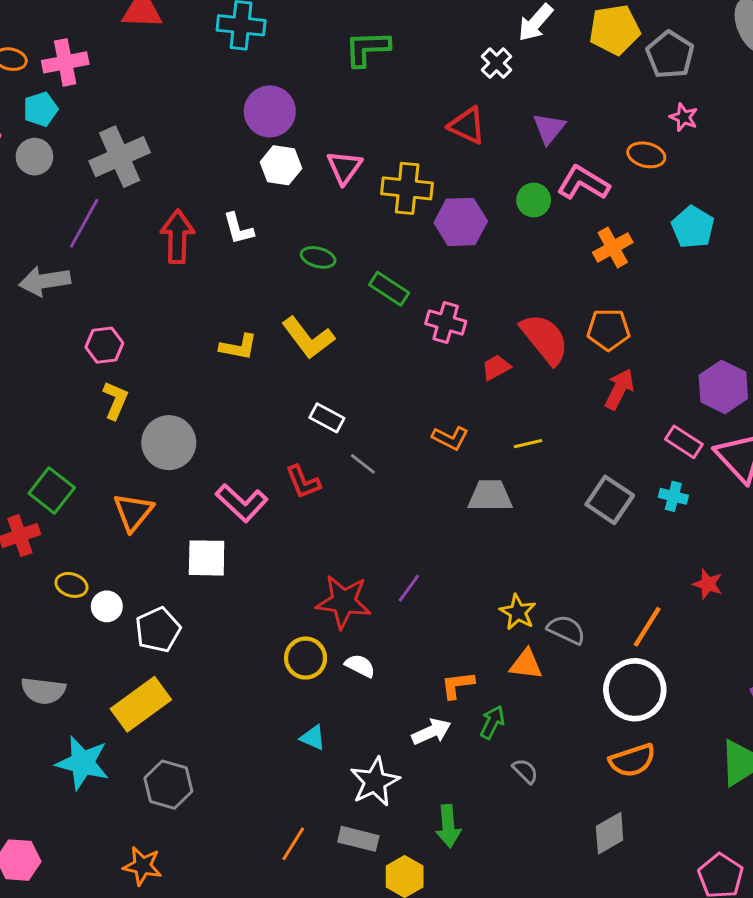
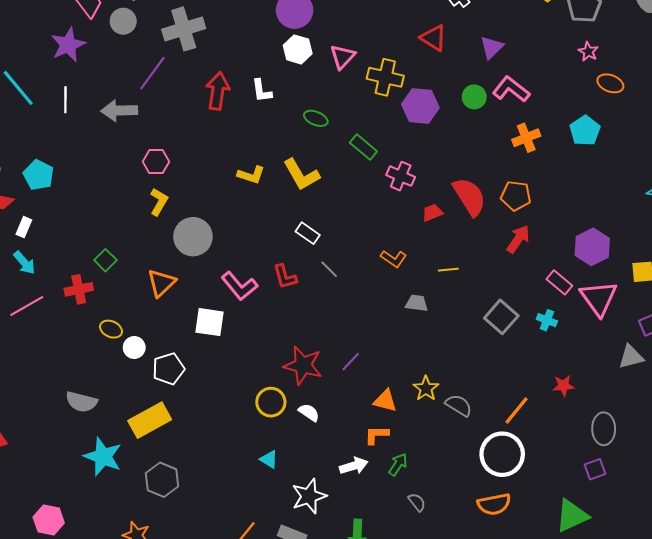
orange ellipse: (646, 155) -> (610, 83), moved
green square: (52, 490) -> (105, 260), size x0.7
gray trapezoid: (490, 496) -> (417, 303), size x0.7
red star: (708, 584) -> (564, 386), turned -30
orange triangle: (526, 664) -> (385, 401), moved

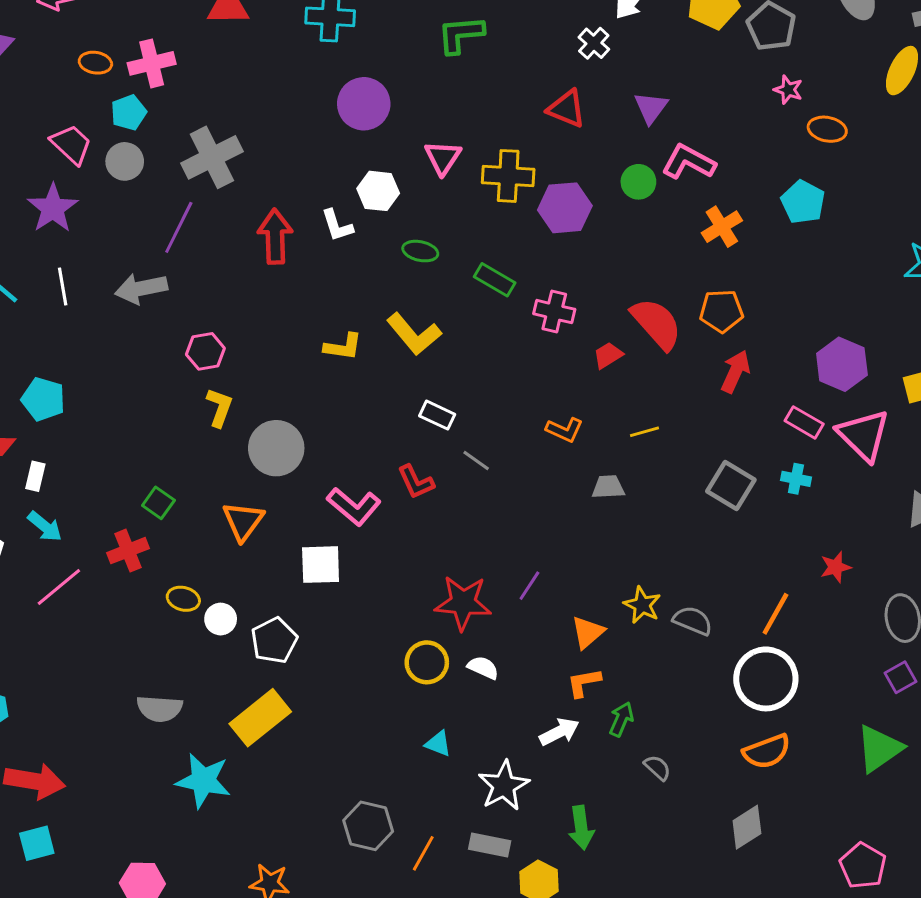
white hexagon: (298, 49) -> (378, 191), moved
orange triangle: (385, 401) -> (588, 632), turned -45
gray hexagon: (162, 480) -> (368, 826), moved

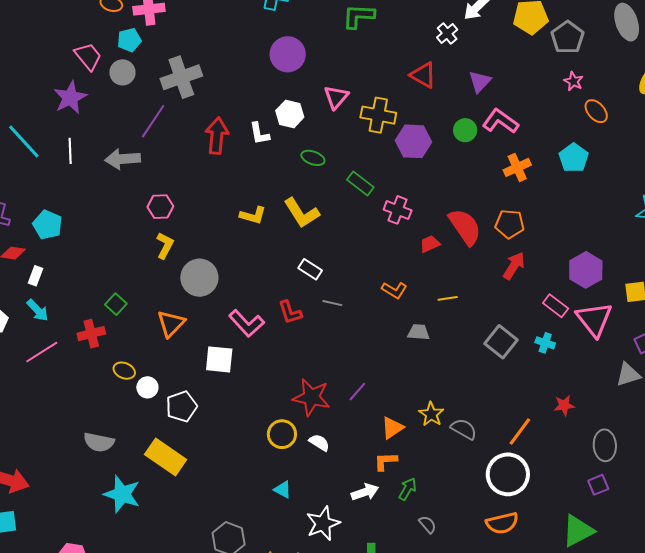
orange ellipse: (827, 129) -> (596, 111), turned 30
gray line: (476, 460) -> (332, 303), turned -30
yellow rectangle: (260, 718) -> (166, 457), turned 66

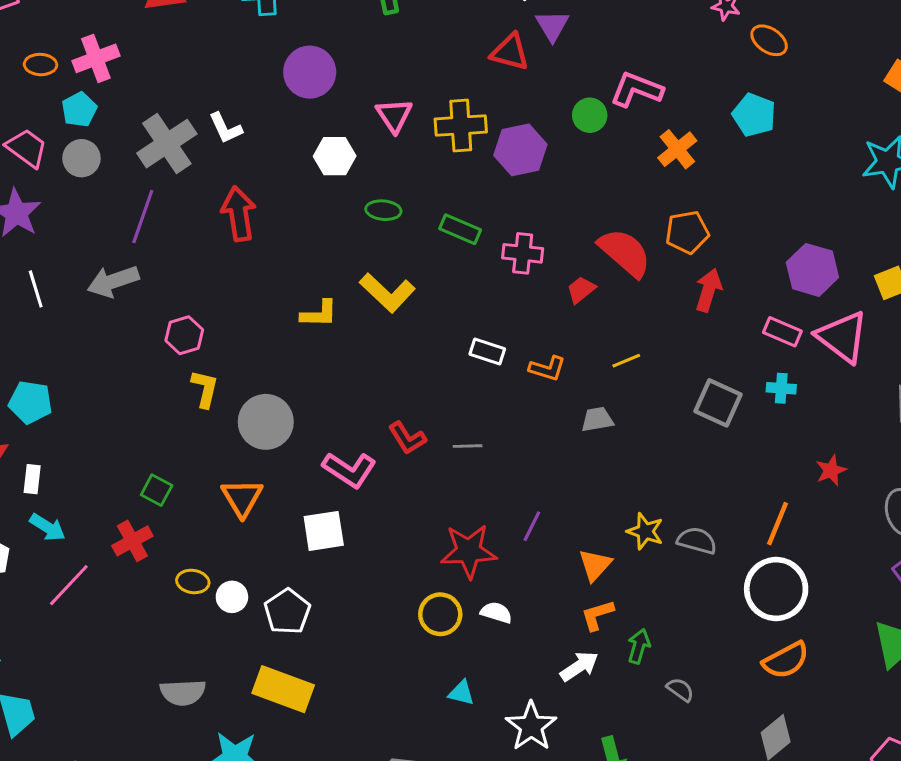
purple triangle: (480, 82) -> (552, 26), moved
white L-shape: (259, 134) -> (226, 128), moved
white rectangle: (310, 269) -> (487, 352), moved
gray line: (332, 303) -> (468, 446), moved

